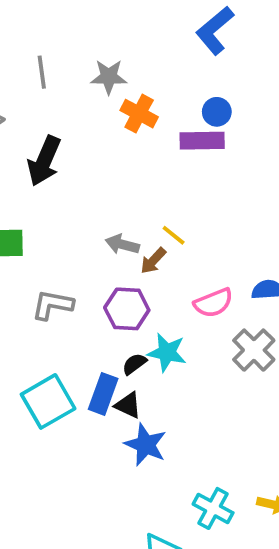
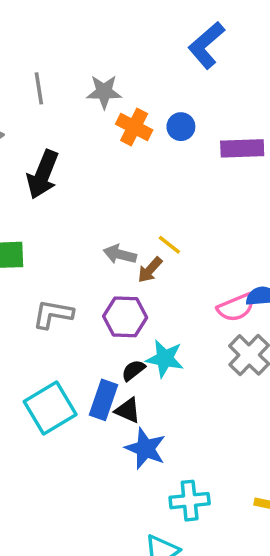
blue circle: (217, 112) -> (181, 127), moved
purple rectangle: (202, 141) -> (242, 148), moved
pink semicircle: (213, 303) -> (236, 307), moved
cyan cross: (213, 508) -> (190, 501), moved, turned -33

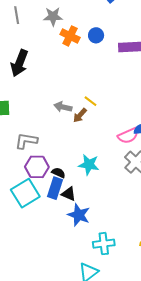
purple hexagon: (125, 317) -> (37, 167), moved
black semicircle: (133, 370) -> (58, 173), moved, turned 64

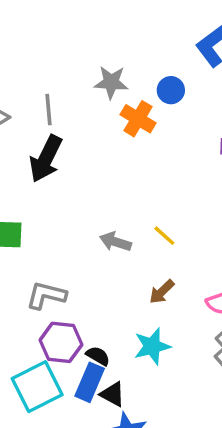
gray line: (17, 15) -> (49, 110), moved
blue circle: (96, 35) -> (171, 90), moved
brown arrow: (80, 115) -> (162, 292), moved
cyan star: (89, 165) -> (152, 346), turned -30

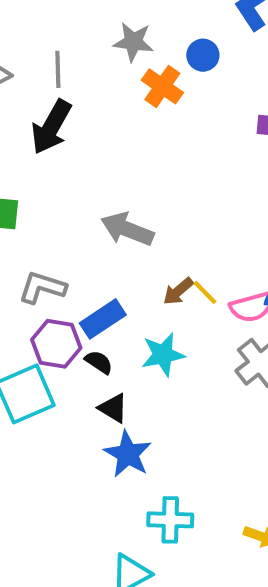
yellow line: (164, 236) -> (205, 292), moved
gray arrow: (115, 242) -> (127, 229), size x1.4
blue rectangle: (90, 382) -> (103, 319), moved, turned 30

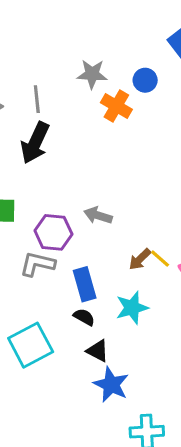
gray arrow: (127, 229) -> (98, 215), size x0.7
blue rectangle: (103, 319) -> (85, 284), turned -68
purple hexagon: (56, 344) -> (53, 232), moved

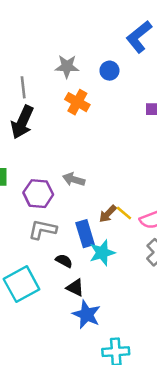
orange cross: (116, 106) -> (77, 102), moved
gray L-shape: (37, 264) -> (43, 229), moved
blue rectangle: (85, 284) -> (85, 234), moved

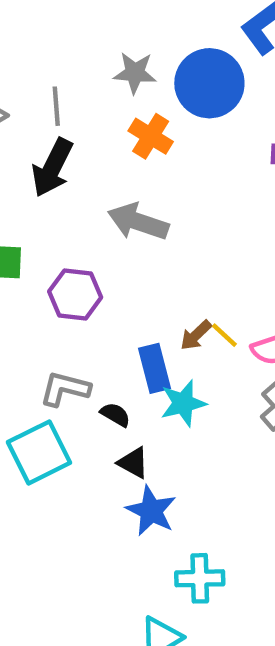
blue circle: (109, 71) -> (209, 83), size x2.0
gray arrow: (74, 179) -> (138, 222), moved, size x1.5
gray L-shape: (43, 229) -> (65, 389), moved

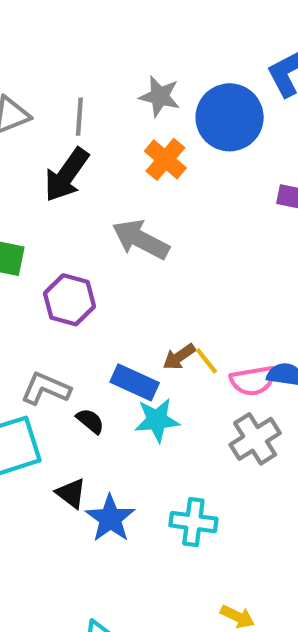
blue rectangle: (154, 368) -> (135, 382), turned -60
black triangle: (133, 463) -> (71, 493), moved
cyan cross: (200, 578) -> (193, 522), moved

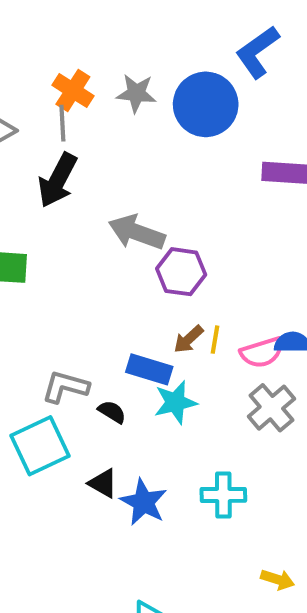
orange cross: (165, 159) -> (73, 91), moved
purple hexagon: (70, 300) -> (181, 272), moved
yellow line: (206, 361) -> (215, 340), turned 56

